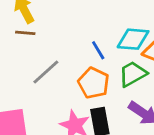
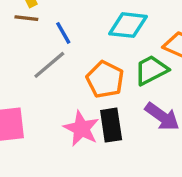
cyan diamond: (133, 39) -> (128, 25), moved
blue line: (98, 50) -> (63, 33), moved

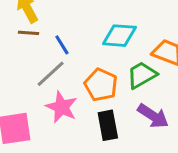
pink star: (81, 129) -> (61, 107), moved

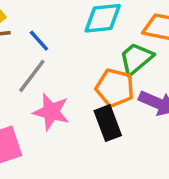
orange pentagon: (101, 85) -> (115, 88), moved

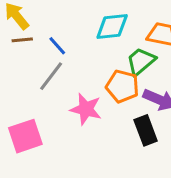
pink star: (51, 112) -> (86, 109), moved
black rectangle: (108, 123) -> (146, 130), moved

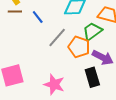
gray line: (51, 76) -> (57, 37), moved
pink star: (86, 109) -> (54, 84), moved

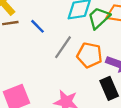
green trapezoid: (92, 31) -> (99, 18), moved

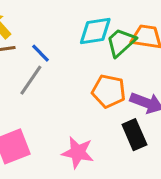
gray line: (63, 47) -> (31, 80), moved

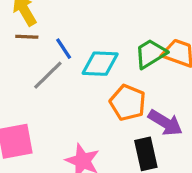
cyan diamond: (95, 31) -> (100, 64), moved

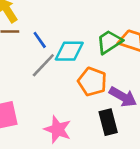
gray line: (48, 75) -> (43, 65), moved

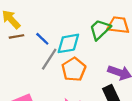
orange pentagon: (92, 82) -> (74, 69), moved, turned 30

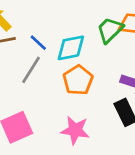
gray line: (49, 59) -> (31, 70), moved

